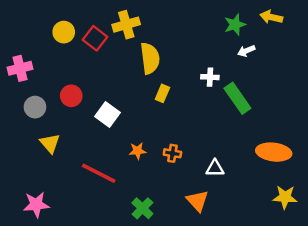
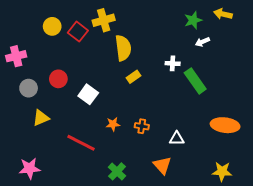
yellow rectangle: (162, 93) -> (133, 77), turned 32
yellow triangle: (50, 143) -> (41, 118), turned 48
yellow star: (285, 197) -> (222, 171), moved

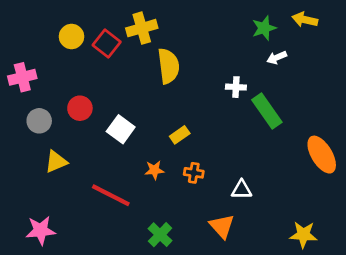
yellow rectangle: (133, 77) -> (180, 135), moved
orange ellipse: (225, 125) -> (322, 155), moved, turned 52

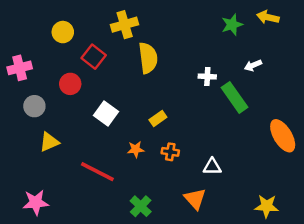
red square: (107, 44) -> (94, 57), moved
white arrow: (277, 58) -> (253, 65), moved
red circle: (80, 108) -> (70, 84), moved

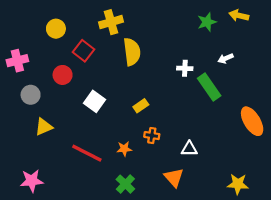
orange star: (136, 149) -> (124, 149), moved

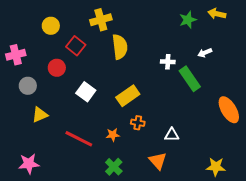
yellow rectangle: (141, 106) -> (128, 96), size x1.6

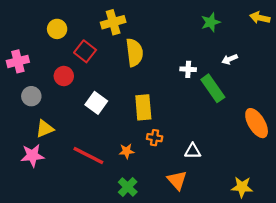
yellow arrow: (217, 14) -> (260, 18), moved
yellow rectangle: (128, 96) -> (143, 107), turned -60
pink star: (29, 164) -> (32, 156), moved

